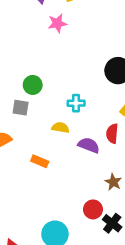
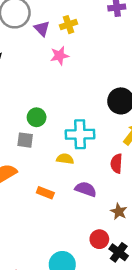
cyan cross: (76, 103) -> (80, 134), size x1.6
purple semicircle: (89, 145) -> (86, 189), moved

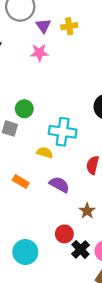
pink star: (60, 56) -> (39, 53), moved

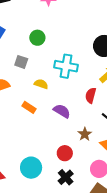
green circle: (24, 109) -> (37, 38), moved
yellow semicircle: (45, 153) -> (41, 84), moved
black cross: (81, 249) -> (66, 177), moved

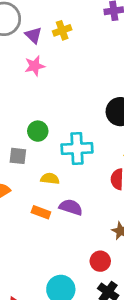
green circle: (37, 38) -> (38, 131), moved
purple semicircle: (62, 111) -> (71, 207), moved

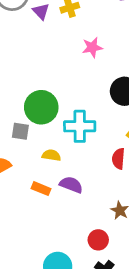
pink star: (35, 66) -> (92, 47), moved
green circle: (38, 131) -> (41, 107), size x1.6

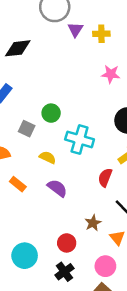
green circle: (41, 107) -> (51, 113), size x0.6
orange rectangle: (41, 189) -> (18, 184), moved

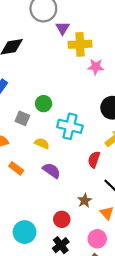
yellow cross: (101, 34) -> (80, 44), moved, size x1.5

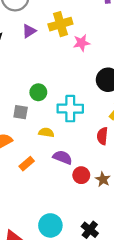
purple triangle: (63, 28) -> (29, 31), moved, turned 40
orange rectangle: (16, 168) -> (27, 164), turned -64
red circle: (62, 219) -> (81, 175), moved

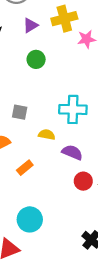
green circle: (38, 92) -> (36, 59), moved
purple semicircle: (63, 157) -> (72, 152), moved
cyan circle: (50, 225) -> (30, 219), moved

